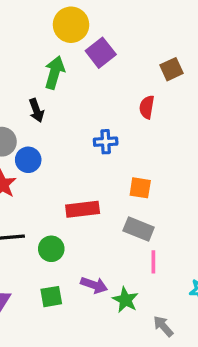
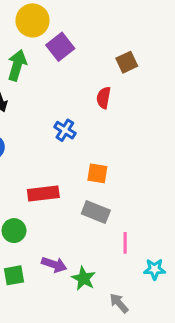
blue cross: (106, 142) -> (65, 130), turned 35
pink line: (153, 262) -> (125, 243), moved

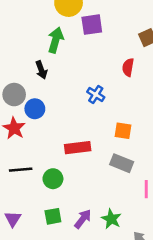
purple square: (60, 47) -> (92, 25), turned 30
purple arrow: (54, 265) -> (83, 219), moved, turned -72

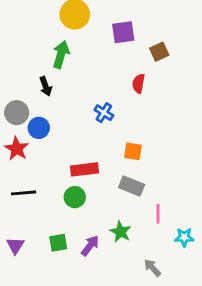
purple square: (92, 25) -> (123, 32), moved
green circle: (53, 179) -> (75, 197), moved
green star: (111, 219) -> (121, 232), moved

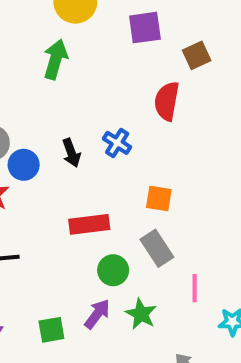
red semicircle: (139, 84) -> (167, 101), size x1.4
black arrow: (46, 86) -> (71, 153), moved
gray rectangle: (132, 186) -> (157, 248), turned 35
green circle: (75, 197) -> (113, 270), moved
purple arrow: (90, 246) -> (97, 314), moved

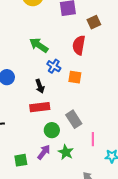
green arrow: (55, 59) -> (39, 45), moved, turned -72
black arrow: (71, 153) -> (40, 86), moved
orange square: (159, 199) -> (75, 77), moved

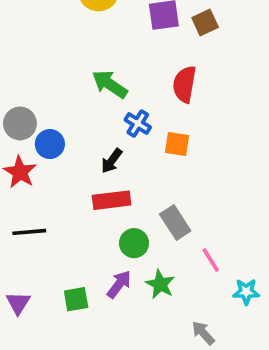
brown square: (94, 22) -> (205, 23), moved
black arrow: (40, 86) -> (112, 161), turned 56
pink line: (93, 139) -> (211, 260), turned -32

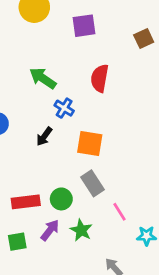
brown square: (205, 23) -> (144, 38), moved
orange square: (177, 144) -> (90, 144), moved, size x1.4
red rectangle: (112, 200) -> (26, 202), moved

